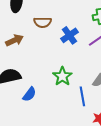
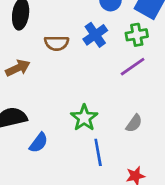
blue cross: (69, 35) -> (95, 35), moved
blue line: (82, 96) -> (98, 152), moved

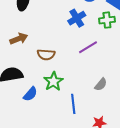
brown semicircle: (57, 43) -> (46, 55), moved
purple line: (133, 67) -> (88, 47), moved
green star: (84, 118) -> (53, 81), moved

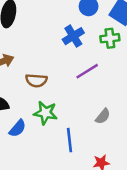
green star: (53, 81) -> (45, 113), turned -30

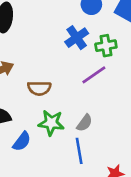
green cross: (110, 38) -> (106, 46), moved
gray semicircle: (103, 116) -> (84, 123), moved

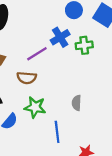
purple line: (94, 75) -> (37, 54), moved
gray semicircle: (84, 123) -> (77, 103), moved, turned 144

